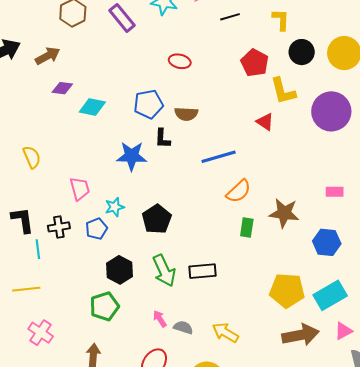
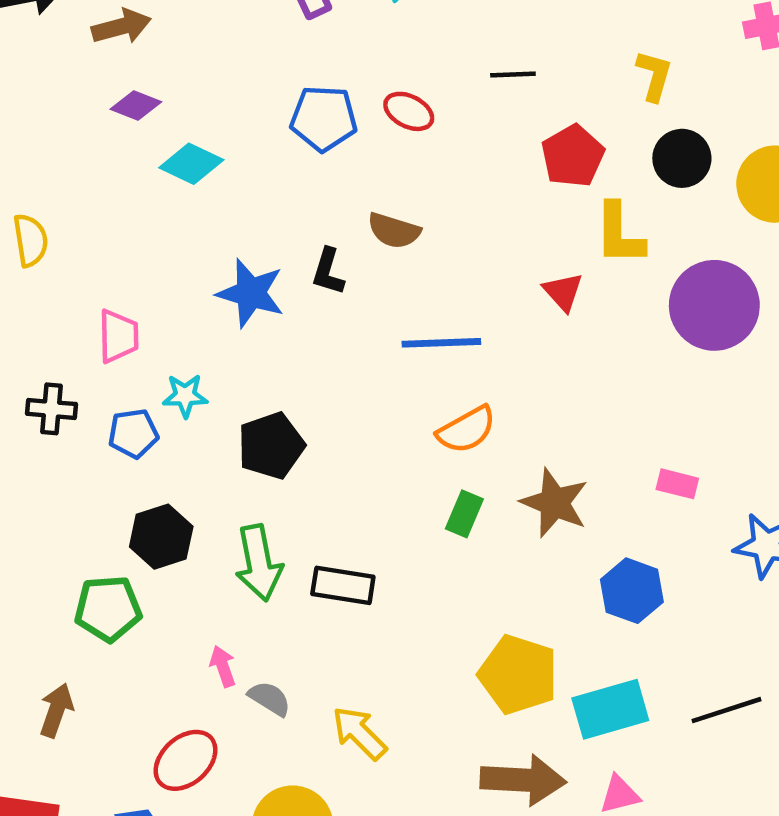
black line: (230, 17) -> (513, 74), moved
blue pentagon: (148, 104) -> (324, 118), moved

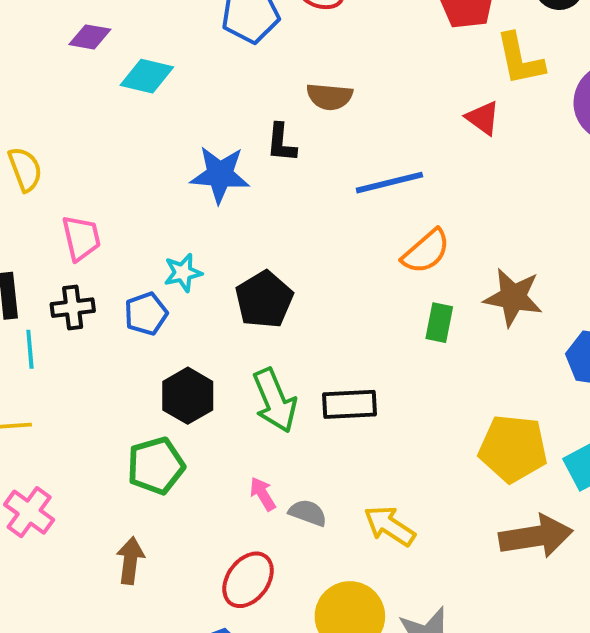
pink trapezoid: (118, 336) -> (81, 238), moved

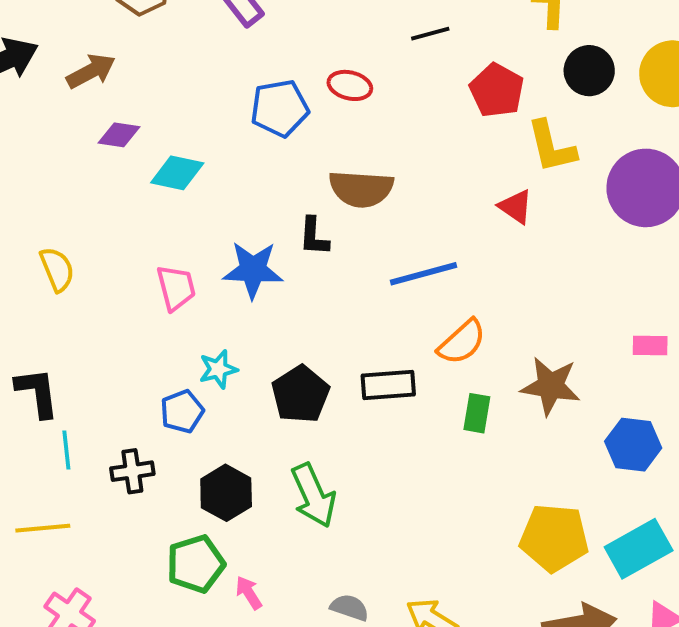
brown semicircle: (330, 97) -> (361, 189), size x1.4
pink trapezoid: (81, 238) -> (176, 288), moved
black cross: (73, 308) -> (132, 471), moved
black rectangle: (350, 404) -> (388, 385), moved
pink arrow: (263, 494) -> (249, 593), moved

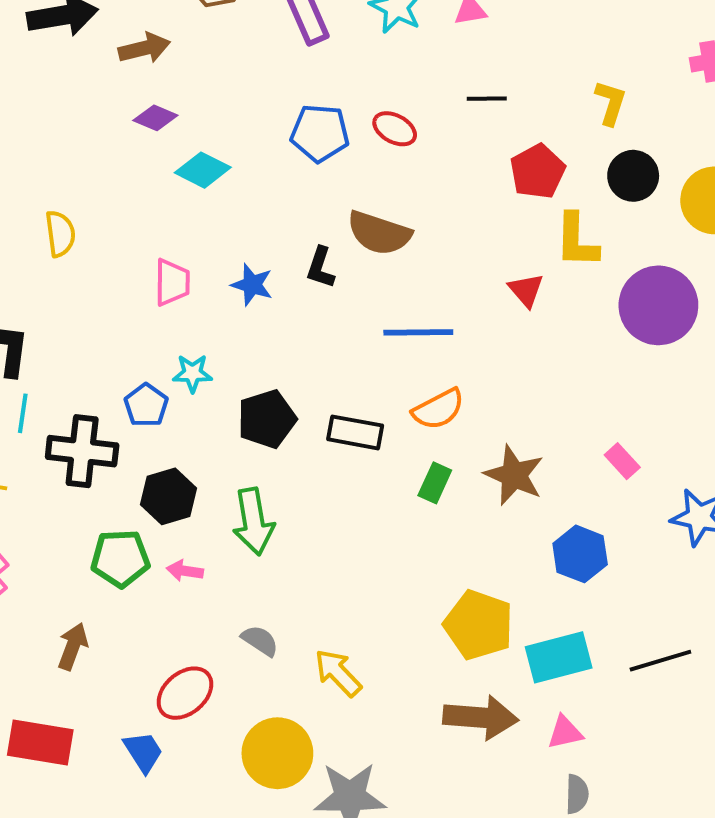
blue star: (253, 270) -> (252, 285), size x0.7
pink rectangle: (650, 346) -> (622, 461), turned 32
blue pentagon: (182, 411) -> (146, 405), turned -30
black cross: (132, 471) -> (82, 451), size x1.6
pink arrow: (249, 593) -> (185, 571), moved, turned -64

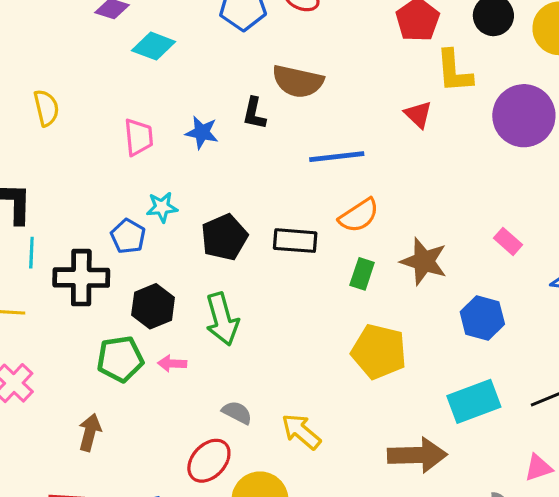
yellow pentagon: (479, 625) -> (379, 352), moved
red ellipse: (185, 693) -> (209, 461), moved
pink triangle: (565, 732) -> (538, 468), moved

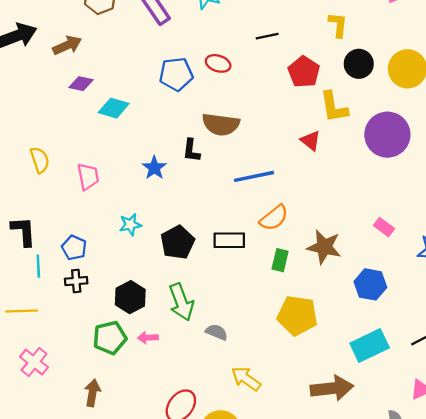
blue star: (202, 132) -> (154, 168), turned 30
pink trapezoid: (139, 137) -> (88, 177), moved
blue pentagon: (128, 236) -> (74, 248), moved
black cross: (81, 278) -> (76, 281), size x0.6
gray semicircle: (237, 413) -> (217, 332), moved

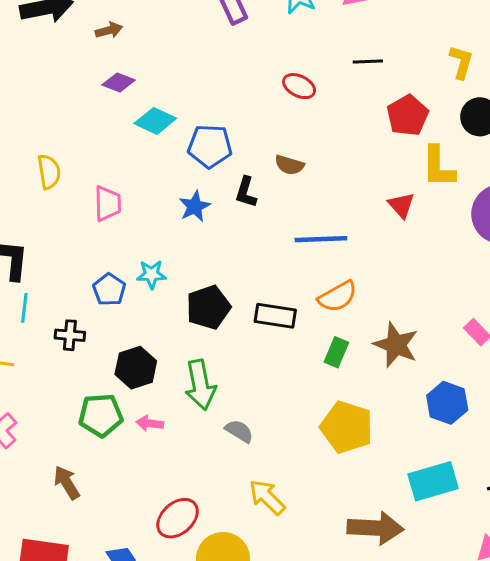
brown arrow: (67, 45) -> (109, 30), size x0.7
blue pentagon: (176, 74) -> (210, 146), moved
brown semicircle: (221, 124) -> (289, 165), size x0.6
blue pentagon: (74, 248) -> (109, 290), moved
brown arrow: (92, 393) -> (67, 483), turned -50

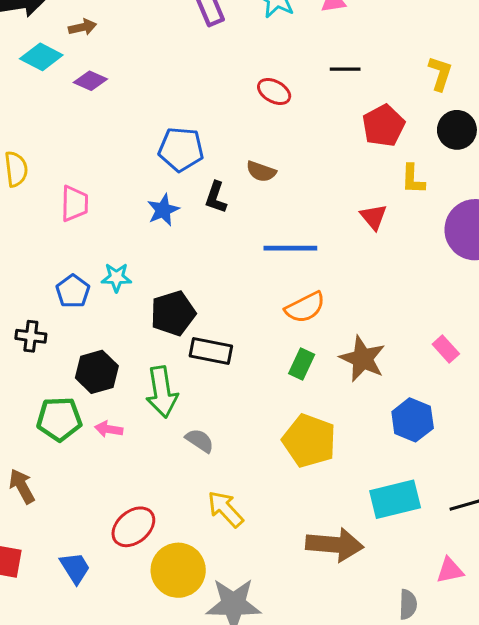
cyan diamond: (155, 121) -> (41, 57), moved
yellow L-shape: (438, 167) -> (413, 179), size x0.7
black rectangle: (275, 316) -> (211, 351), moved

